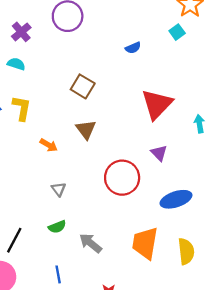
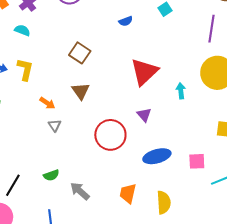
gray triangle: (59, 189) -> (55, 125), moved
orange trapezoid: (145, 243) -> (128, 193), size x0.7

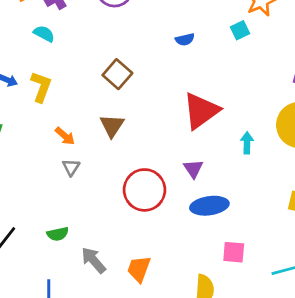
blue ellipse: (157, 156) -> (209, 206), moved
pink square: (197, 161) -> (234, 252), moved
orange trapezoid: (128, 193) -> (139, 269), moved

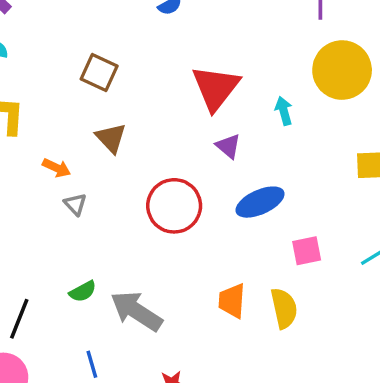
purple triangle: (193, 169) -> (228, 146), moved
gray arrow: (93, 260) -> (136, 311), size x1.4
orange trapezoid: (139, 269) -> (232, 301), moved

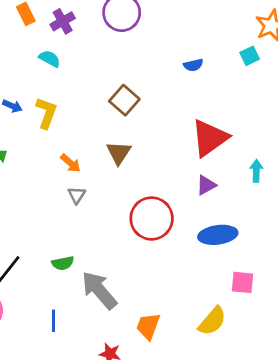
purple triangle: (228, 146) -> (206, 185), turned 35
orange trapezoid: (232, 301) -> (148, 326), moved
yellow semicircle: (284, 308) -> (212, 321), turned 36

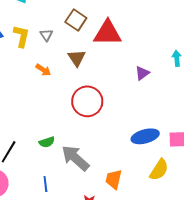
red triangle: (210, 138) -> (108, 33), moved, turned 44
gray triangle: (77, 195) -> (46, 35), moved
red circle: (152, 218) -> (87, 101), moved
blue ellipse: (218, 235) -> (145, 136), moved

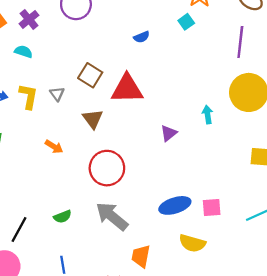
orange arrow: (43, 70) -> (54, 147), moved
gray arrow: (75, 158) -> (112, 216), moved
yellow semicircle: (159, 170) -> (192, 243), turned 75

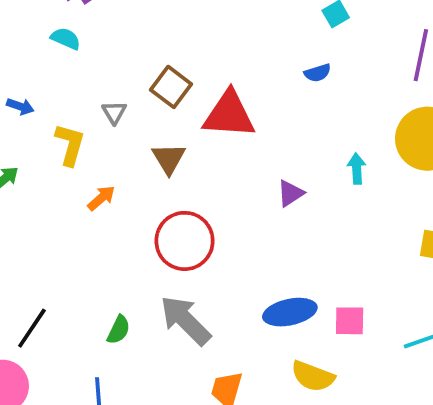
blue semicircle: (142, 37) -> (318, 73), moved
yellow L-shape: (28, 96) -> (70, 145), moved
orange arrow: (54, 147) -> (101, 198), turned -78
green semicircle: (63, 217) -> (119, 330), moved, turned -48

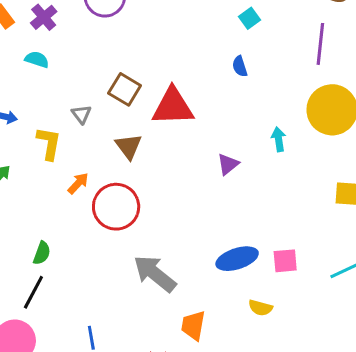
blue semicircle: (318, 73) -> (240, 66), turned 95
red circle: (185, 241) -> (116, 207), moved
green semicircle: (119, 330) -> (42, 253), moved
yellow semicircle: (313, 376) -> (260, 308), size x0.7

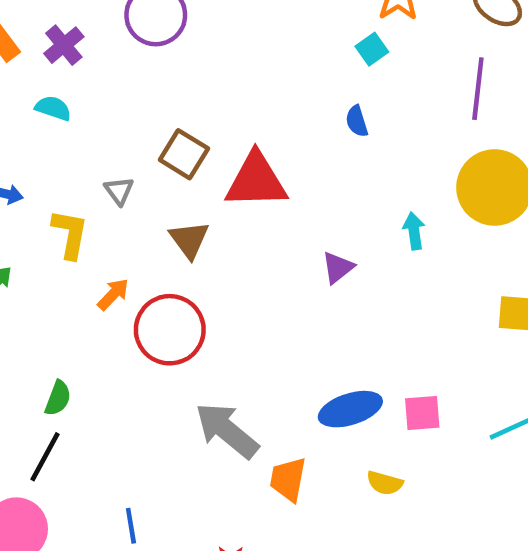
orange trapezoid: (193, 325) -> (288, 479), moved

